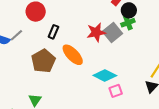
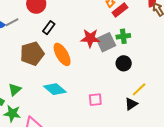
black circle: (129, 10) -> (124, 63), moved
cyan diamond: (105, 76) -> (55, 89), moved

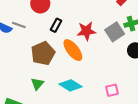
gray line: (12, 22) -> (19, 25), turned 56
red star: (90, 38) -> (86, 31), moved
green triangle: (15, 90) -> (37, 84), moved

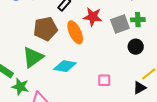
green triangle: (37, 84) -> (33, 57), size x1.6
cyan diamond: (71, 85) -> (65, 66), turned -35

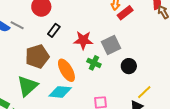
green cross: (138, 20) -> (94, 63), moved, turned 32
orange ellipse: (75, 32) -> (66, 70), moved

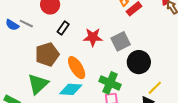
green cross: (94, 63) -> (110, 83), moved, size x1.5
black circle: (129, 66) -> (139, 62), size x1.5

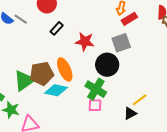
gray square: (121, 41) -> (121, 43), moved
brown pentagon: (47, 54) -> (42, 74), moved
black circle: (139, 62) -> (107, 65), moved

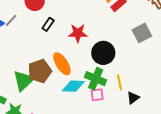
gray line: (21, 19) -> (11, 20), turned -72
gray square: (121, 43) -> (142, 33), moved
cyan diamond: (56, 90) -> (73, 86), moved
yellow line: (140, 100) -> (119, 82), moved, turned -56

